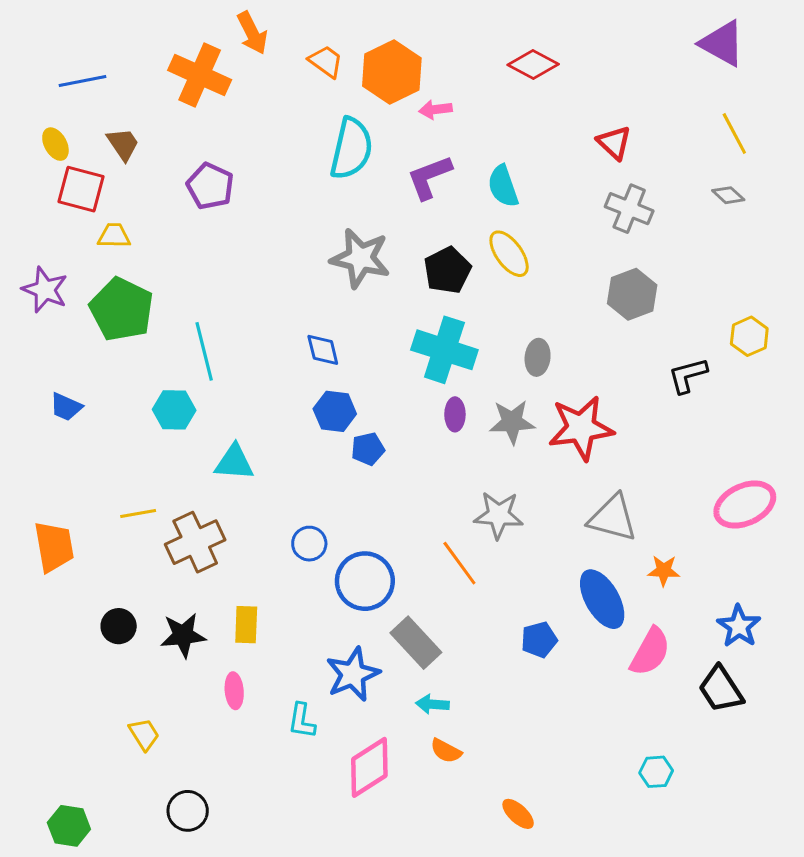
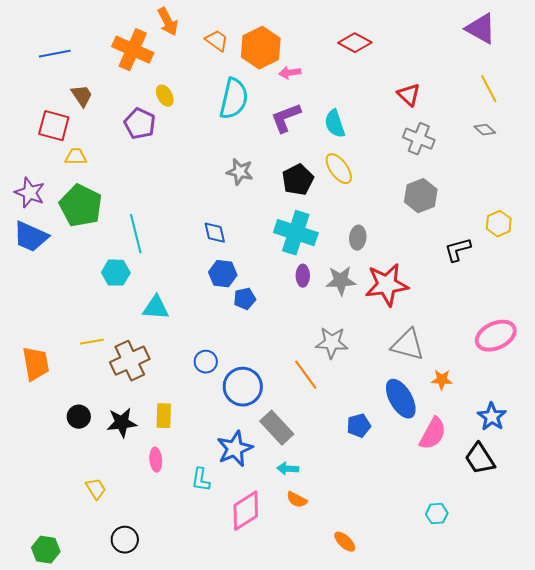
yellow ellipse: (55, 144) -> (165, 96), moved
gray star: (360, 258) -> (240, 172), size x0.7
blue trapezoid: (66, 407) -> (31, 237), moved, size x1.6

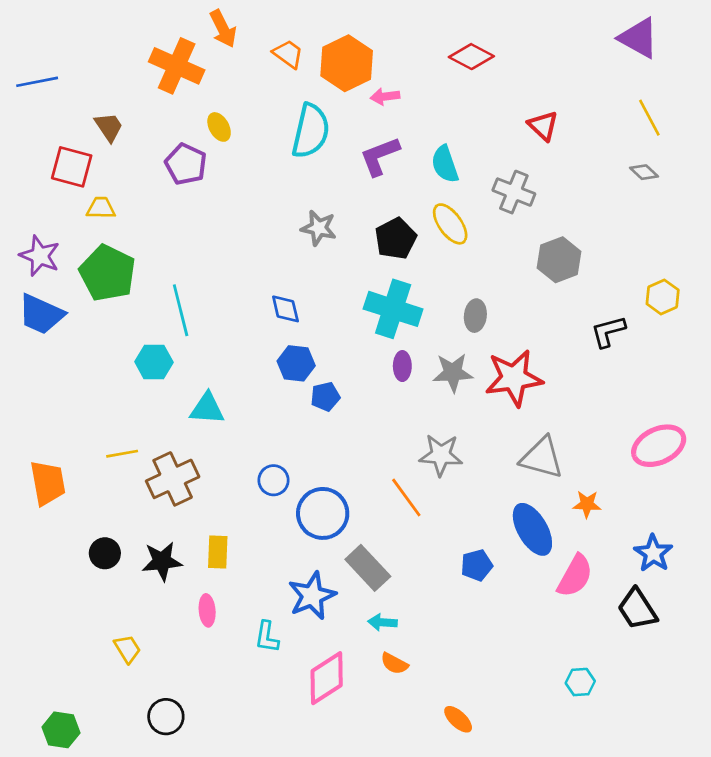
blue line: (55, 54) -> (37, 82), moved
gray cross: (419, 139) -> (514, 192), moved

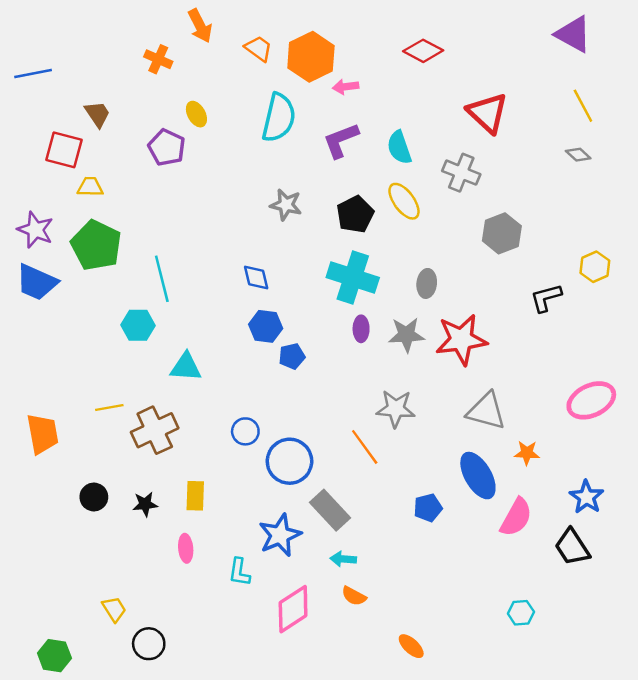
orange cross: (177, 66) -> (158, 59), size x0.6
red triangle: (543, 126) -> (488, 113), size x1.5
black star: (162, 561) -> (145, 504), size x0.7
yellow trapezoid: (127, 649) -> (114, 609), moved

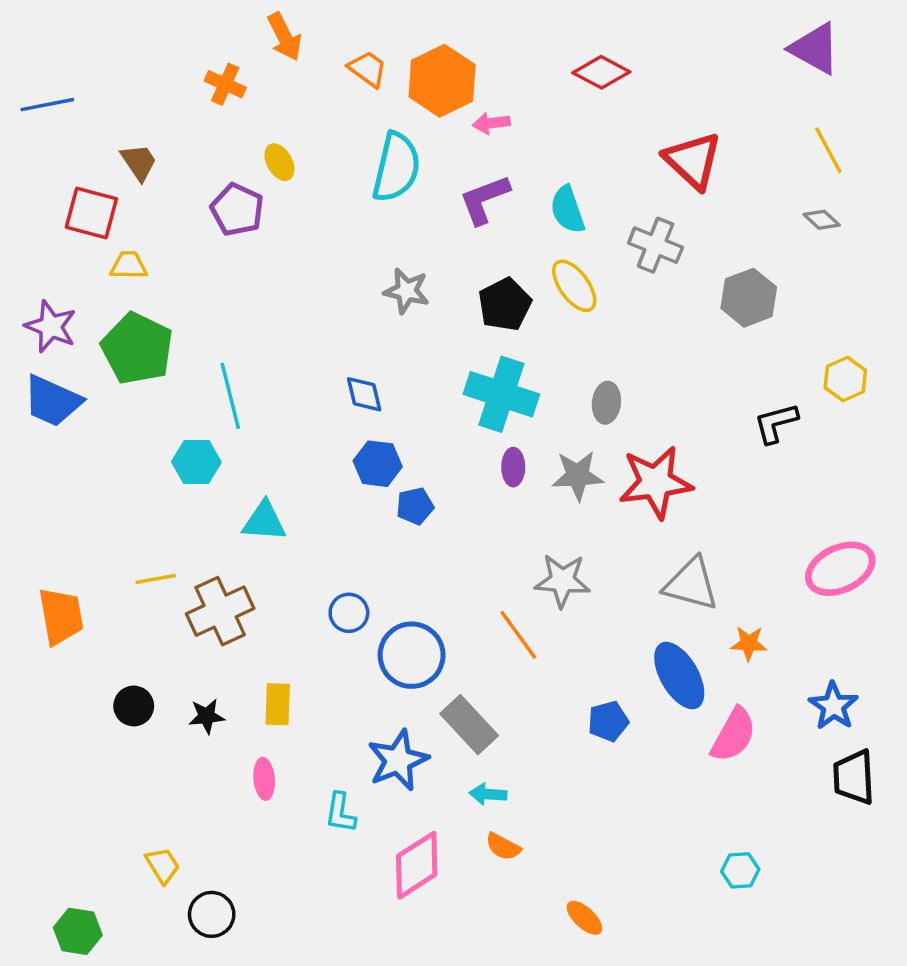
gray hexagon: (502, 233) -> (749, 298), moved
black trapezoid: (572, 547) -> (854, 777), moved, turned 30

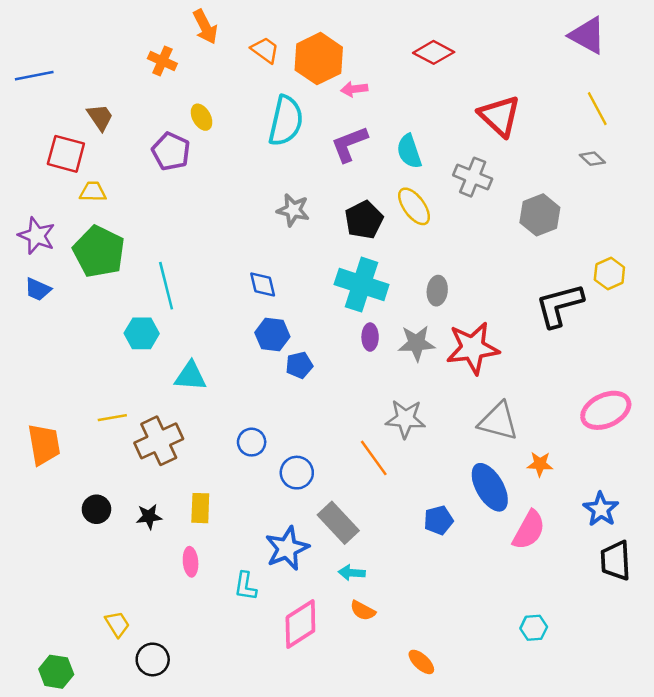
blue trapezoid: (52, 401) -> (38, 289), size x0.6
black L-shape: (776, 423) -> (559, 305), size x1.5
blue circle: (412, 655) -> (297, 473), size x0.7

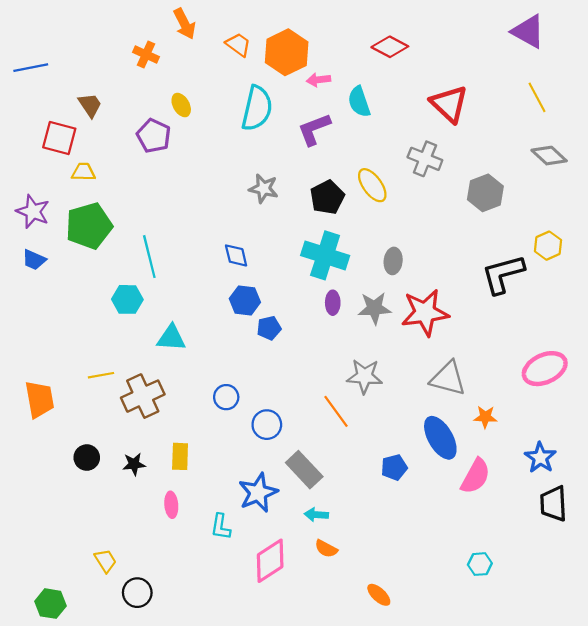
cyan semicircle: (409, 151) -> (359, 102), moved
gray diamond: (592, 159) -> (549, 156), moved, size x1.5
green pentagon: (99, 252) -> (89, 226), turned 30

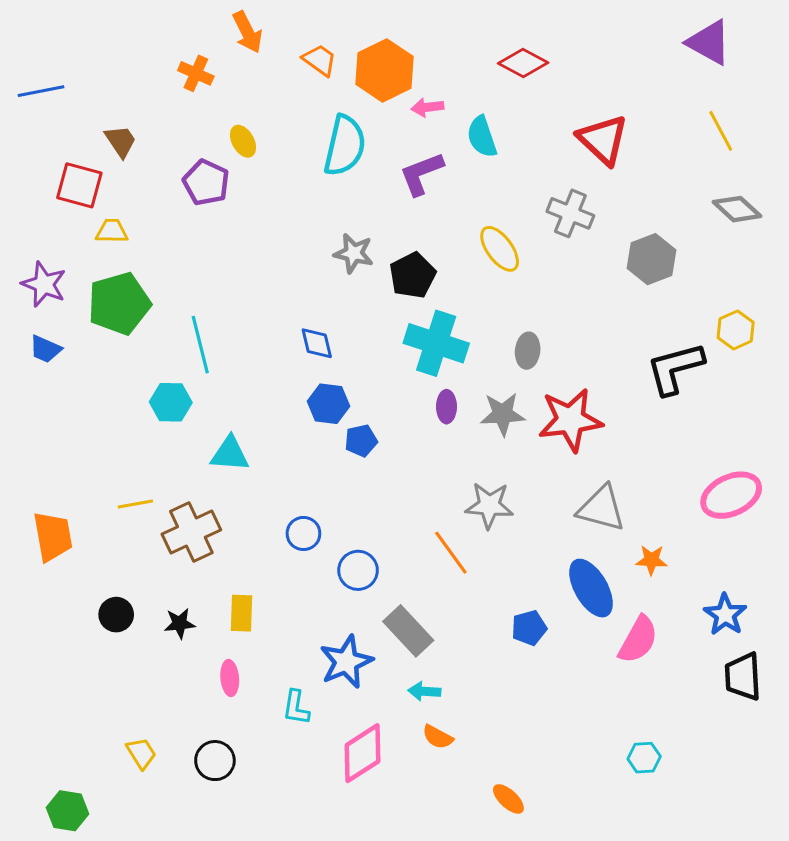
black pentagon: (327, 197) -> (413, 275), moved
black circle: (137, 593) -> (215, 761), moved

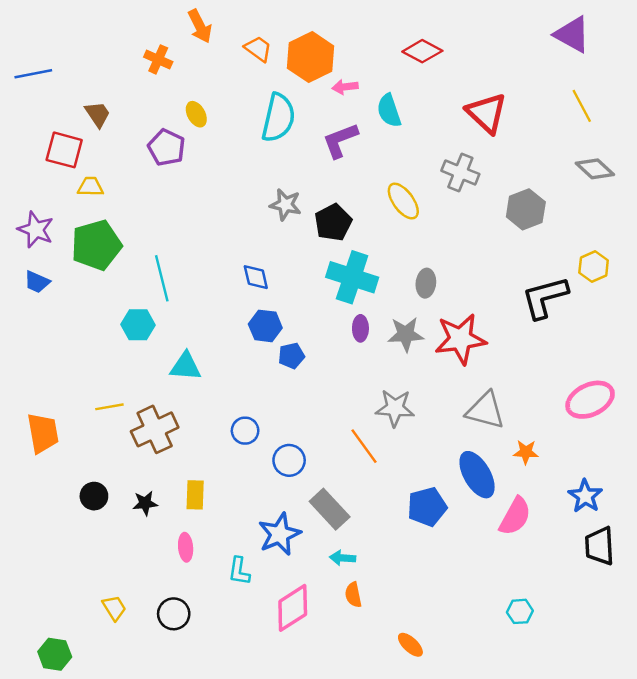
blue pentagon: (529, 628) -> (427, 507), size x1.4
orange semicircle: (438, 737) -> (353, 595), turned 50

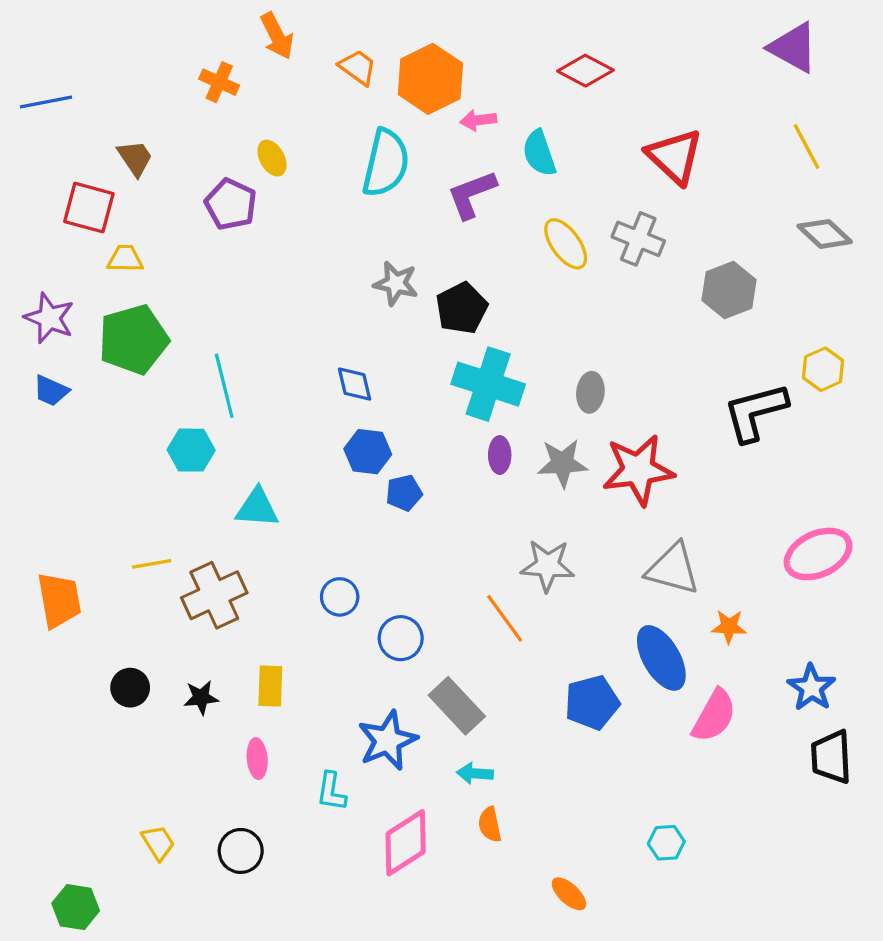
yellow ellipse: (403, 201) -> (566, 244), moved
cyan hexagon: (520, 611) -> (666, 843), moved

